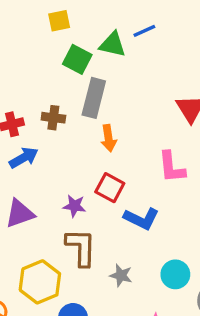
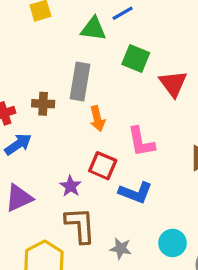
green square: (77, 59) -> (136, 58), moved
pink L-shape: (172, 167) -> (141, 142), moved
purple star: (74, 206) -> (71, 186), turned 30

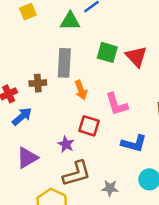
green square: (136, 58) -> (107, 52), moved
blue L-shape: (135, 193) -> (134, 144), moved
brown L-shape: (80, 225) -> (77, 173), turned 84

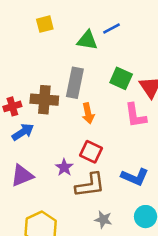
brown cross: (38, 83) -> (44, 100), size x1.5
pink L-shape: (117, 104) -> (135, 115), moved
brown L-shape: (77, 173) -> (90, 185), moved

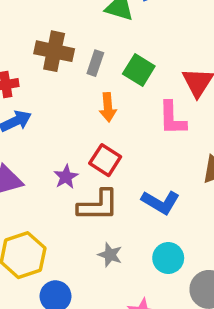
green square: (121, 78) -> (139, 70), moved
gray rectangle: (75, 83) -> (95, 63), size x0.6
brown cross: (44, 100) -> (54, 51), moved

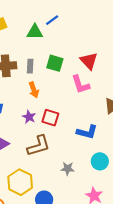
orange arrow: (108, 107) -> (34, 90), moved
purple star: (66, 177) -> (29, 117), moved
brown L-shape: (98, 205) -> (39, 146), moved

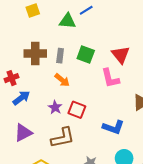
orange arrow: (34, 90) -> (62, 80), turned -35

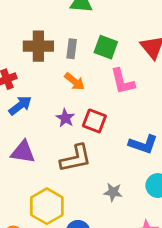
pink L-shape: (110, 78) -> (123, 81), moved
purple triangle: (23, 133) -> (23, 152), turned 36

